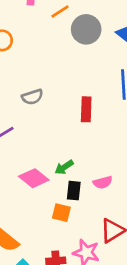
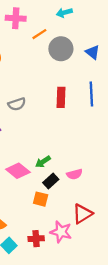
red rectangle: (86, 109) -> (61, 97), moved
black rectangle: (74, 191) -> (51, 181), turned 42

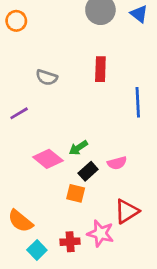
blue line: (91, 94) -> (138, 102), moved
gray semicircle: (17, 104) -> (47, 77), turned 36

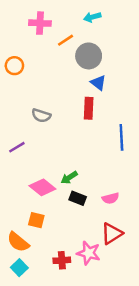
blue triangle: (139, 14) -> (98, 83), moved
pink semicircle: (117, 163) -> (111, 198), moved
black rectangle: (88, 171) -> (78, 198), turned 63
orange square: (76, 193) -> (36, 220), moved
cyan square: (37, 250) -> (19, 268), moved

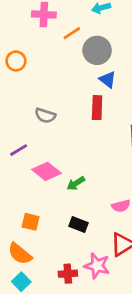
pink diamond: (42, 187) -> (47, 171), moved
black rectangle: (78, 198) -> (78, 225), moved
orange square: (36, 220) -> (31, 222), moved

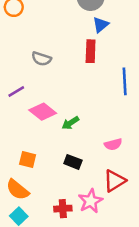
blue triangle: (108, 80) -> (101, 25), turned 42
pink star: (97, 266) -> (91, 201), turned 30

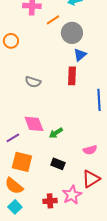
purple line: (16, 91) -> (13, 138), moved
pink diamond: (43, 112) -> (34, 124), turned 30
orange square: (28, 159) -> (22, 162), size x1.5

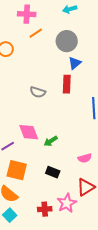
orange line: (53, 20) -> (36, 33), moved
gray semicircle: (33, 82) -> (38, 92), moved

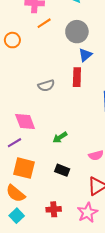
gray semicircle: (38, 92) -> (46, 86), turned -35
pink diamond: (29, 132) -> (25, 122), moved
pink star: (67, 203) -> (87, 213), moved

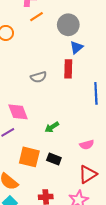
orange square: (24, 168) -> (29, 157), moved

